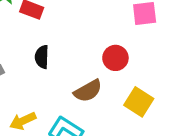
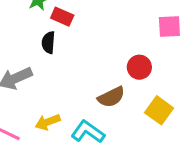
black semicircle: (42, 57) -> (48, 42), moved

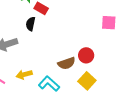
red circle: (139, 67) -> (86, 55), moved
yellow square: (159, 110) -> (87, 81), moved

